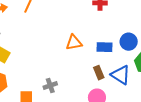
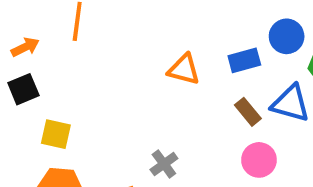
orange triangle: (74, 43) -> (184, 69), turned 42

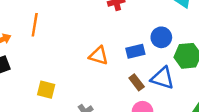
yellow square: (56, 134) -> (46, 90), moved

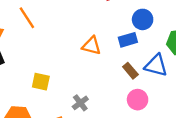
orange line: (35, 25) -> (27, 18), turned -40
blue circle: (161, 37) -> (143, 19), moved

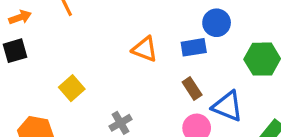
blue triangle: (156, 65) -> (228, 106), moved
yellow square: (41, 82) -> (72, 88), turned 30

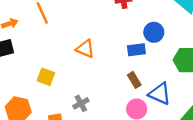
orange triangle: (145, 49) -> (85, 49), moved
yellow square: (72, 88) -> (46, 77), turned -30

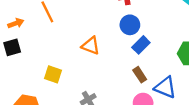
blue circle: (154, 32) -> (130, 25), moved
blue rectangle: (136, 50) -> (141, 45), turned -36

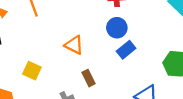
brown rectangle: (140, 75) -> (88, 78), moved

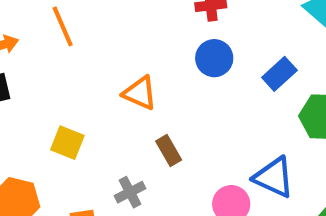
blue rectangle: (126, 50) -> (279, 74), moved

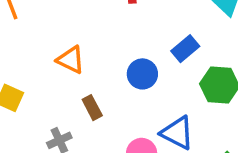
blue circle: (214, 58) -> (142, 74), moved

